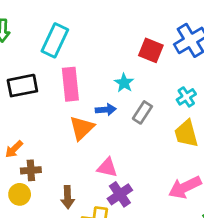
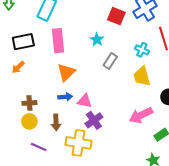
cyan cross: (186, 97) -> (142, 50), turned -32
blue arrow: (106, 110) -> (65, 97), moved
orange arrow: (14, 149) -> (18, 67), moved
yellow circle: (20, 194) -> (29, 121), moved

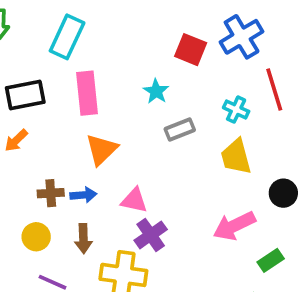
gray rectangle: (110, 61) -> (180, 130), turned 35
blue arrow: (65, 97) -> (83, 195), moved
brown cross: (29, 103) -> (51, 193), moved

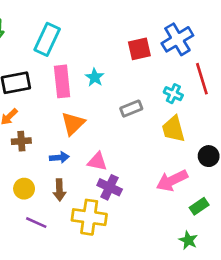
red square: (191, 50) -> (139, 49), turned -35
cyan star: (156, 91) -> (95, 77), moved
brown cross: (51, 193) -> (21, 141), moved
purple cross: (151, 235) -> (110, 187), turned -30

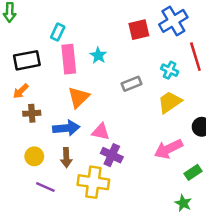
cyan rectangle: (47, 39) -> (58, 32), moved, size x0.6
yellow trapezoid: (173, 129) -> (170, 102), turned 70
blue arrow: (59, 157) -> (66, 128), size x1.5

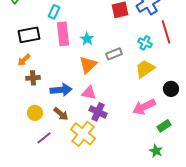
cyan star: (98, 55) -> (87, 39), moved
orange triangle: (79, 97) -> (88, 65), moved
brown arrow: (66, 158) -> (61, 114), turned -49
yellow cross: (93, 182) -> (83, 134), turned 30
purple line: (45, 187) -> (44, 138), turned -63

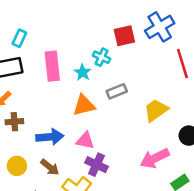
cyan rectangle: (54, 12) -> (19, 38), moved
cyan cross: (145, 43) -> (102, 57), moved
orange triangle: (88, 65) -> (84, 105), turned 30

